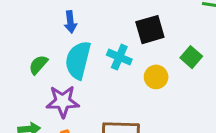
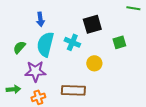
green square: (191, 57) -> (119, 42), turned 32
yellow circle: (156, 77) -> (94, 63), moved

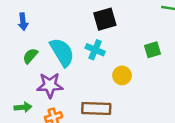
blue arrow: (40, 19) -> (23, 22), moved
black square: (92, 24) -> (105, 19), moved
cyan semicircle: (45, 44) -> (62, 52), turned 135

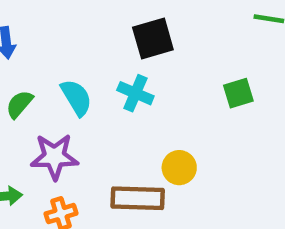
cyan semicircle: (62, 52) -> (76, 98), size x0.7
yellow circle: (122, 75) -> (179, 168), moved

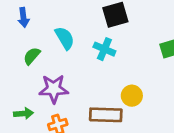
cyan semicircle: (76, 98) -> (65, 38), moved

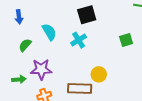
cyan cross: (104, 49) -> (79, 40), turned 35
green arrow: (23, 113) -> (19, 79), moved

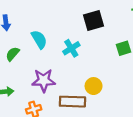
black square: (87, 15) -> (94, 21), moved
purple star: (41, 69) -> (44, 80), moved

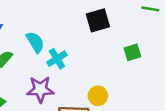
cyan cross: (71, 48) -> (57, 59), moved

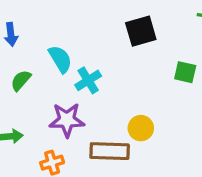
green square: (132, 52) -> (185, 72), turned 30

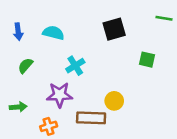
cyan semicircle: (60, 59) -> (53, 33), moved, turned -45

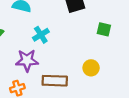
yellow circle: (114, 101) -> (91, 68), moved

